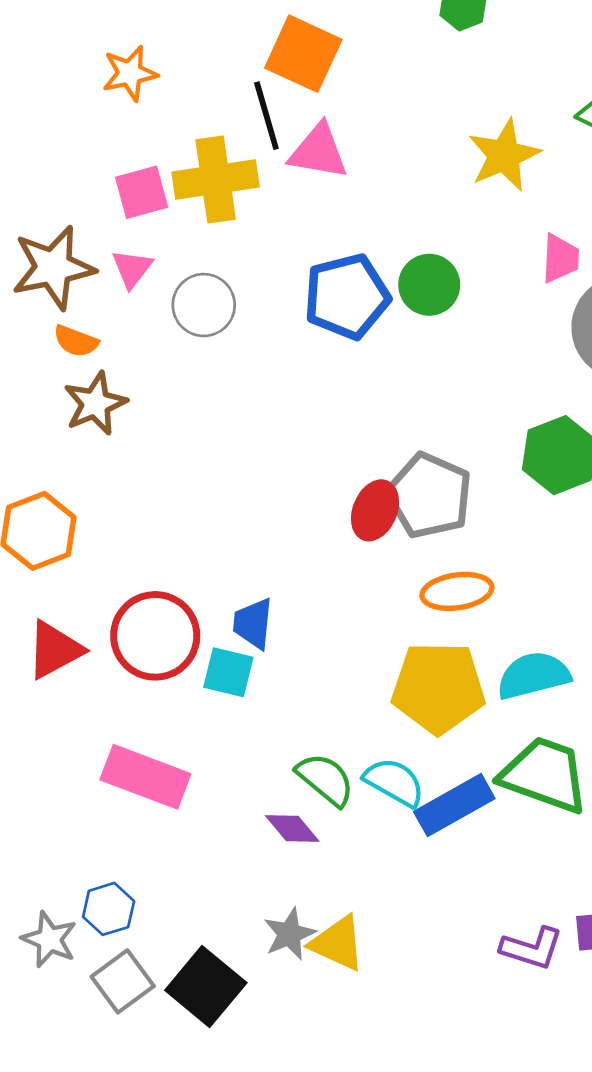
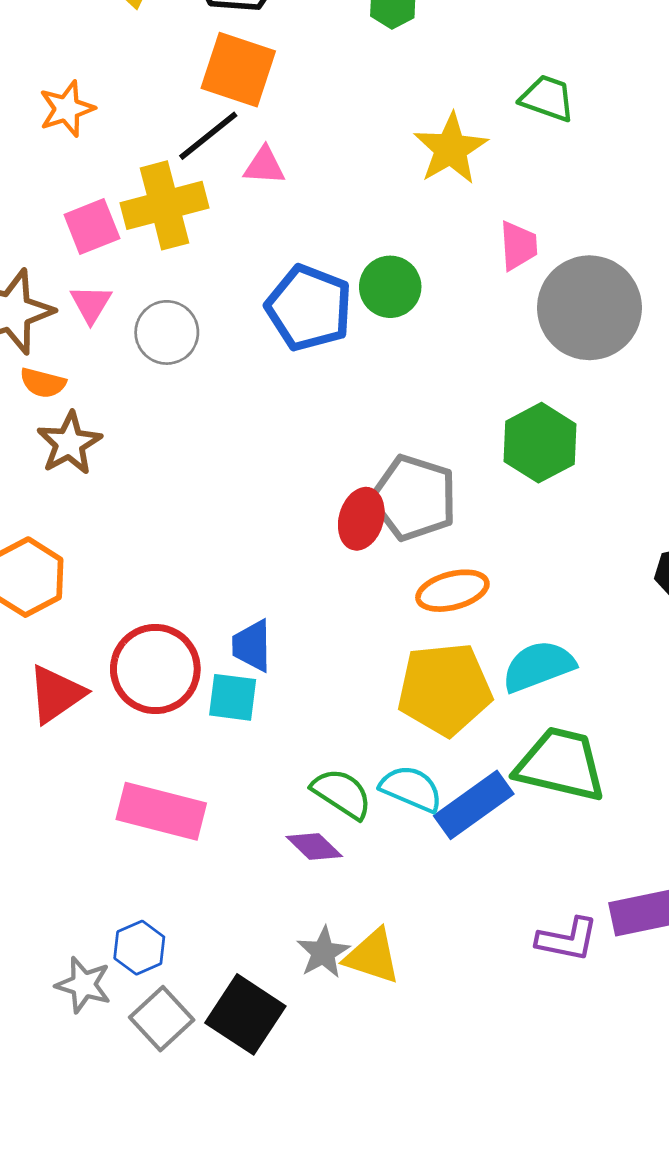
black line: (266, 116) -> (208, 136), turned 74
pink triangle: (318, 151) -> (264, 166), size x0.7
blue pentagon: (347, 296) -> (309, 308), turned -30

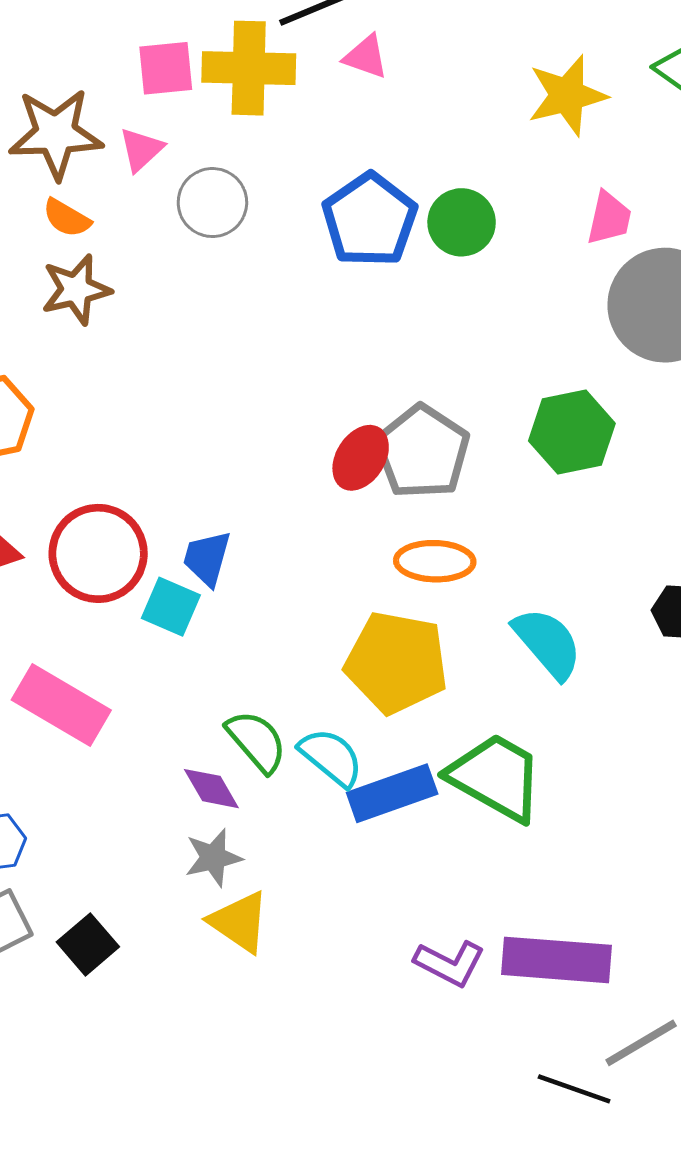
cyan semicircle: (538, 666) -> (548, 643), moved, turned 54
gray star: (323, 952) -> (213, 858), moved
black square: (245, 1014) -> (88, 944), size x0.7

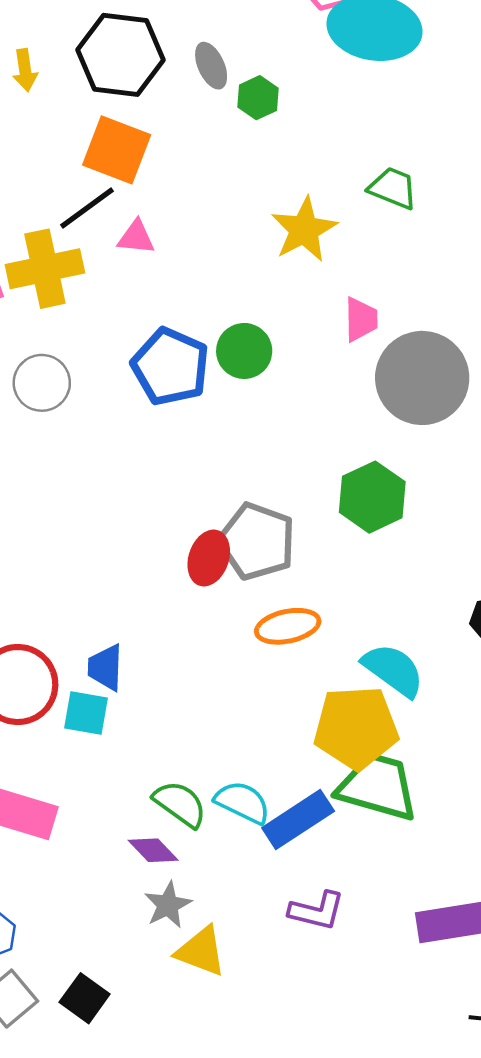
yellow pentagon: (397, 663) -> (356, 728), moved
purple L-shape: (450, 963) -> (317, 911), moved

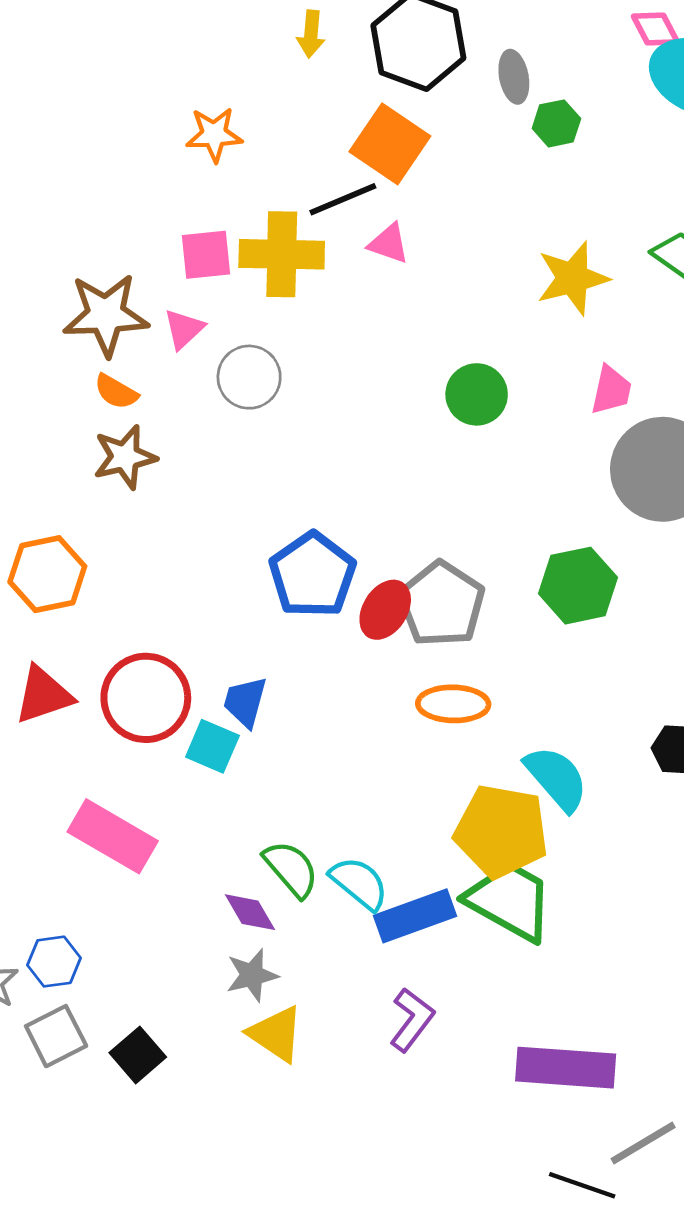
blue pentagon: (170, 367) -> (313, 575), moved
purple L-shape: (317, 911) -> (412, 1020), turned -80

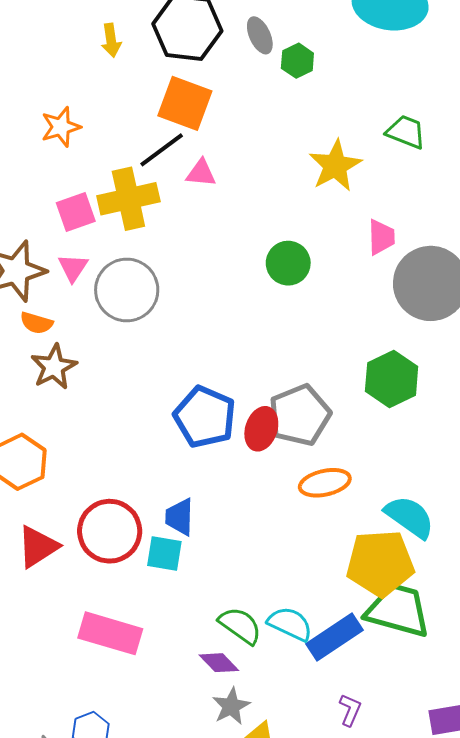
gray circle: (249, 377) -> (127, 290), size x1.4
gray pentagon: (442, 604) -> (300, 415), turned 30
purple L-shape: (412, 1020) -> (350, 710), size x0.7

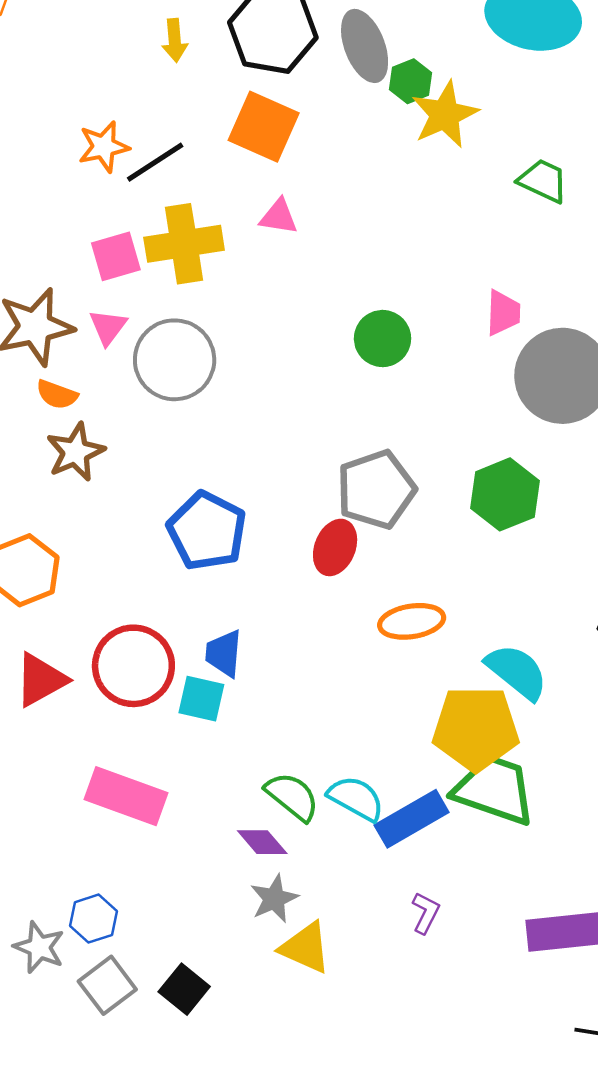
gray ellipse: (260, 35) -> (365, 46), size x1.5
black line: (162, 150) -> (155, 162), moved
yellow star: (335, 166) -> (445, 114), moved
gray pentagon: (300, 415) -> (376, 489), moved
blue pentagon: (205, 417) -> (207, 531), moved

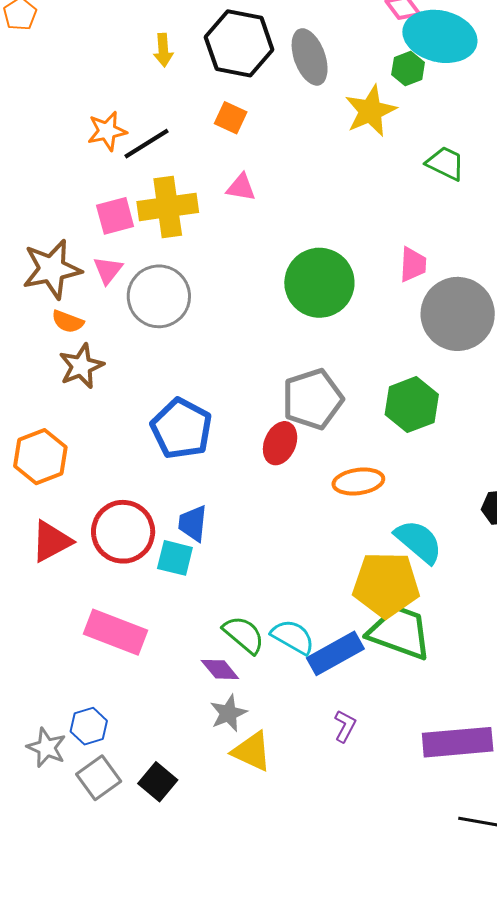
green hexagon: (411, 81) -> (408, 69), moved
orange square: (264, 127) -> (231, 118), size x0.6
green circle: (383, 339) -> (319, 283), size x1.6
orange ellipse: (412, 621) -> (358, 481), moved

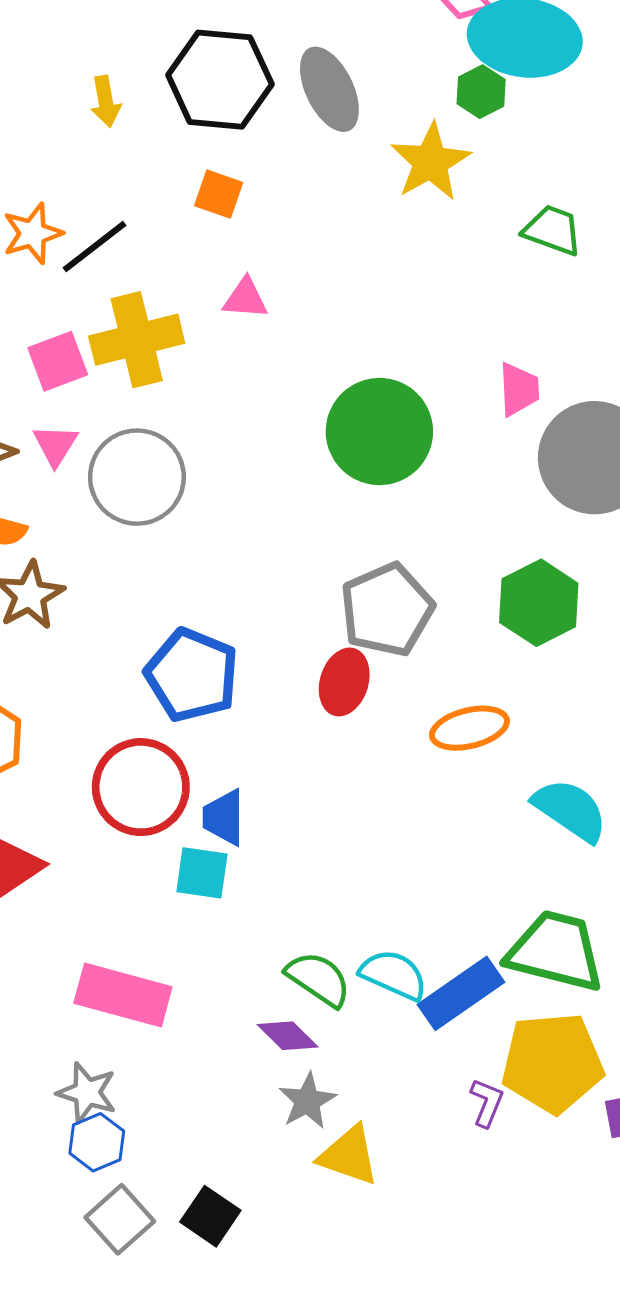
red circle: (123, 532) -> (141, 787), moved
yellow pentagon: (386, 585) -> (552, 1063), moved
gray star: (47, 748) -> (87, 1093), moved

